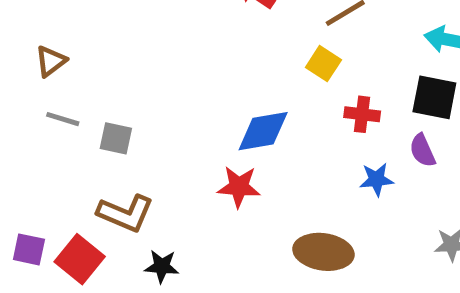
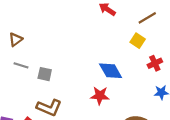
red cross: (362, 114) -> (155, 63), turned -32
blue diamond: (263, 131) -> (111, 71), turned 70

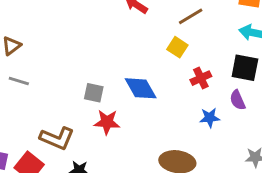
gray square: (45, 74) -> (94, 93), moved
red star: (100, 96) -> (107, 122), moved

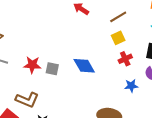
yellow square: (177, 47) -> (118, 38), moved, turned 32
red star: (107, 122) -> (32, 65), moved

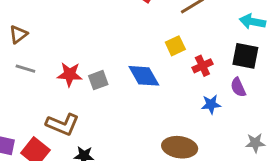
yellow square: (118, 38) -> (175, 46), moved
gray square: (52, 69) -> (98, 80), turned -32

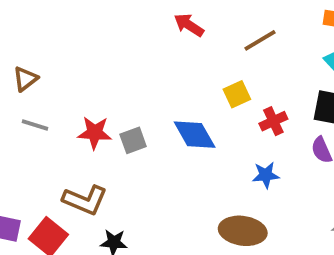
blue star: (211, 104) -> (266, 175), moved

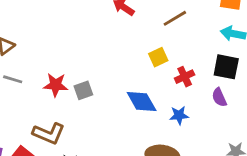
blue diamond: (195, 135) -> (142, 102), moved

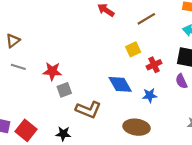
gray square: (83, 90) -> (64, 90), moved
brown L-shape: (49, 133) -> (88, 110), moved

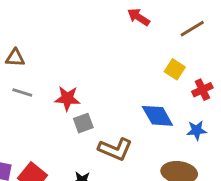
brown triangle: (13, 41) -> (15, 58), turned 40
yellow square: (133, 49) -> (175, 69), turned -32

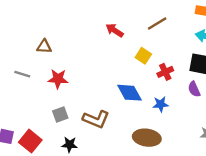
red arrow: (139, 17) -> (114, 30), moved
brown triangle: (15, 58) -> (44, 47), moved
gray square: (83, 123) -> (60, 115), moved

